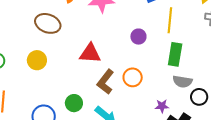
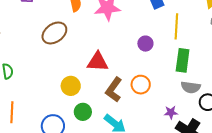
brown ellipse: (48, 23) -> (54, 33), turned -55
yellow circle: (37, 60) -> (71, 86), moved

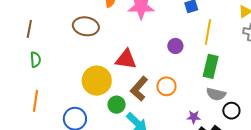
brown ellipse: (54, 33) -> (86, 26), turned 40
yellow circle: (71, 86) -> (97, 81), size x1.5
green circle: (83, 112) -> (117, 105), moved

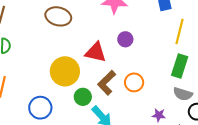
purple circle: (175, 46) -> (125, 39), moved

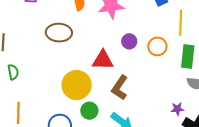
orange circle: (134, 82) -> (157, 46), moved
green circle: (83, 97) -> (89, 111), moved

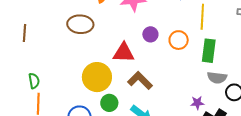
green semicircle: (13, 72) -> (34, 81), moved
brown L-shape: (120, 88) -> (140, 81), turned 100

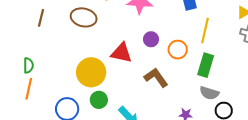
brown line: (24, 33) -> (41, 18), moved
brown L-shape: (140, 81) -> (156, 78), moved

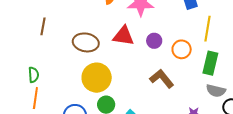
brown ellipse: (84, 17) -> (86, 42), moved
red triangle: (122, 53) -> (124, 36), moved

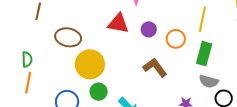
brown ellipse: (86, 42) -> (68, 37), moved

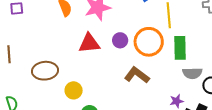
orange circle: (176, 39) -> (149, 42), size x1.5
yellow circle: (90, 64) -> (74, 90), size x0.6

